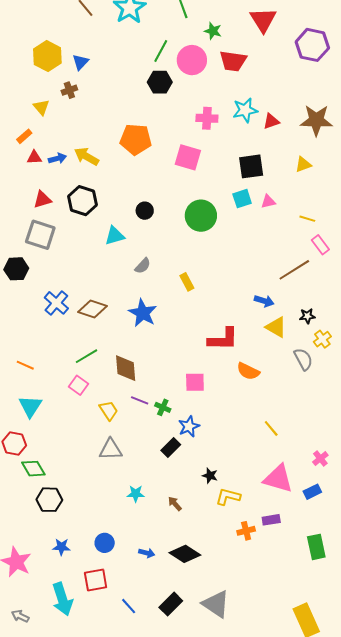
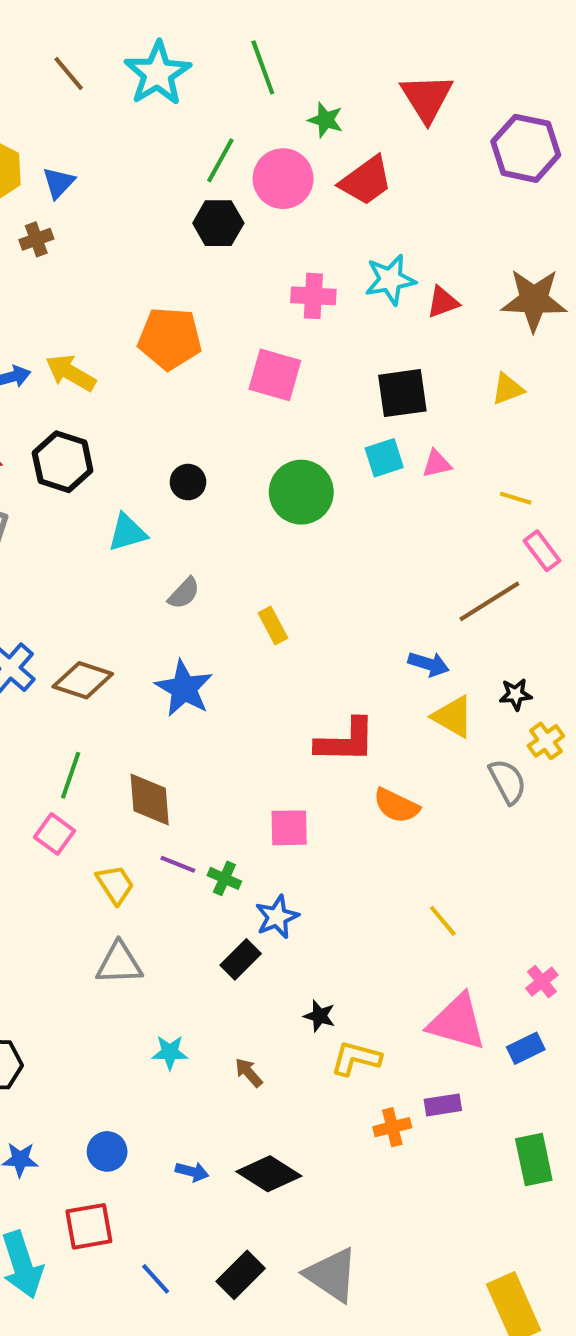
red trapezoid: (233, 61) -> (366, 181), turned -44
green line: (86, 356) -> (71, 775), turned -40

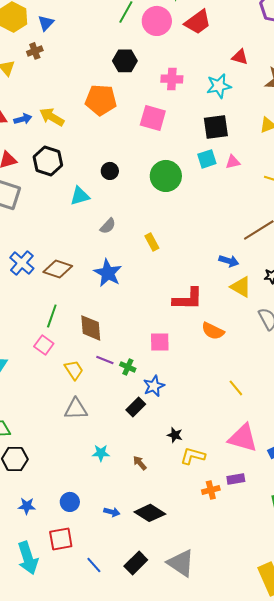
black hexagon: (218, 223) -> (125, 61), moved
cyan star: (390, 280) -> (219, 86), moved
red triangle: (443, 302) -> (240, 57), moved, turned 36

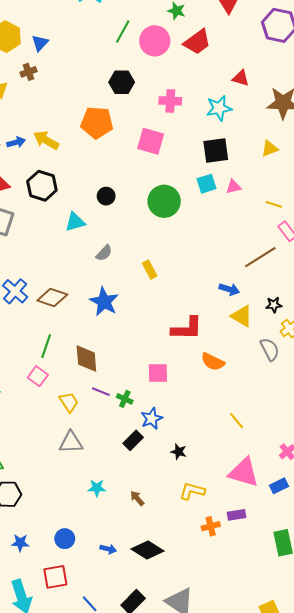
black star: (175, 435) -> (179, 452), moved

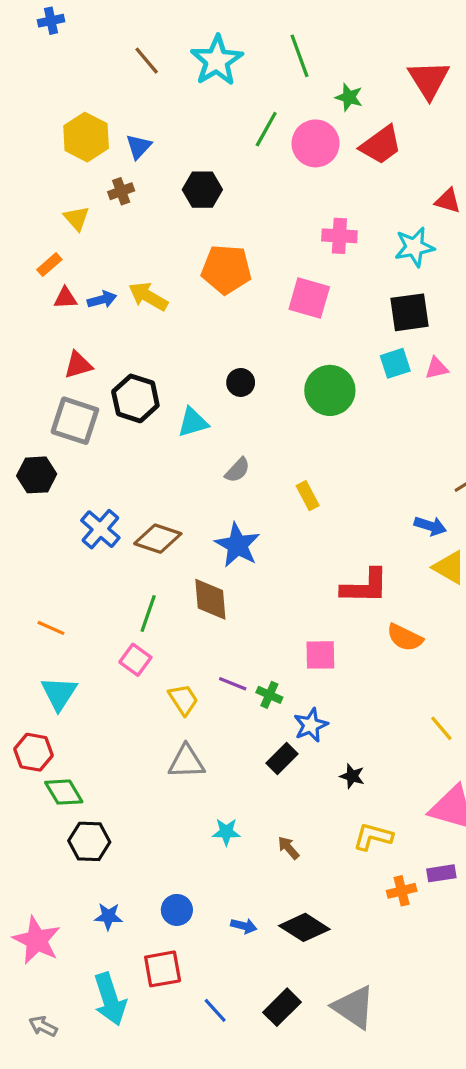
black hexagon: (122, 82) -> (202, 190), moved
black hexagon: (42, 186) -> (135, 398), moved
brown diamond: (86, 359) -> (210, 599), moved

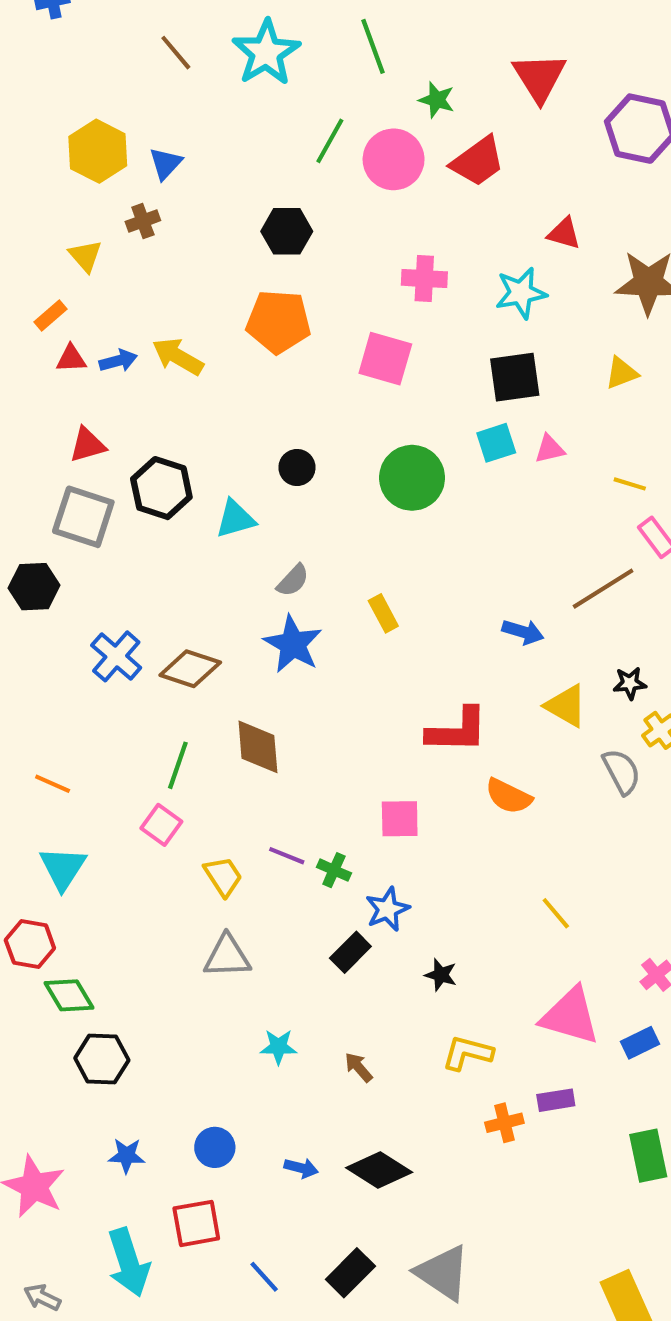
black hexagon: (202, 190) -> (287, 231), moved
blue arrow: (430, 526) -> (523, 632), moved
blue star: (237, 545) -> (293, 644), moved

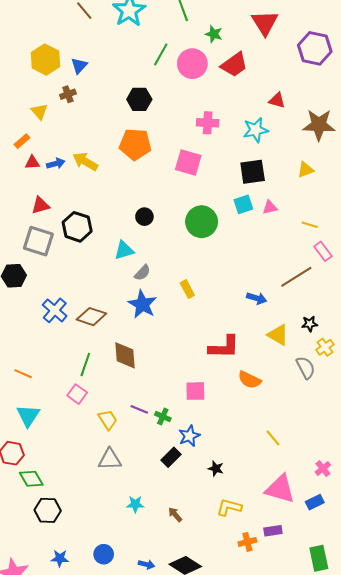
cyan triangle: (235, 519) -> (124, 250), moved

